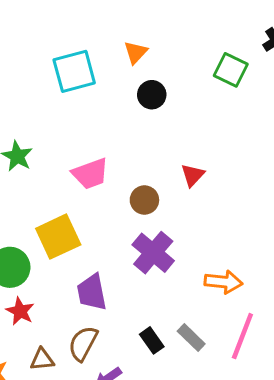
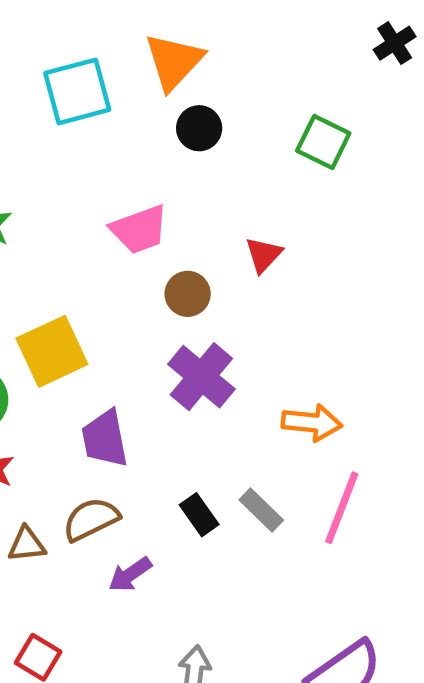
orange triangle: (136, 52) -> (174, 61), size x1.6
green square: (231, 70) -> (323, 142), moved
pink trapezoid: (90, 174) -> (139, 229), moved
brown semicircle: (83, 343) -> (91, 519), turned 36

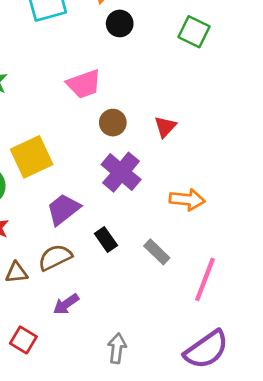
red triangle: (264, 255) -> (165, 127), moved
purple trapezoid: (105, 439) -> (63, 209), turned 63
pink line: (342, 508) -> (205, 279), moved
black rectangle: (199, 515) -> (106, 240), moved
purple arrow: (130, 574) -> (66, 304), moved

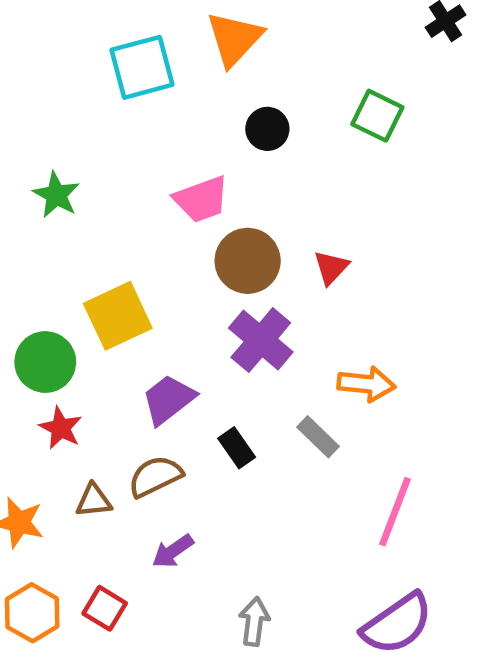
black circle: (120, 23) -> (267, 129), moved
brown circle: (113, 123) -> (248, 261), size x1.5
gray rectangle: (157, 252) -> (318, 437), moved

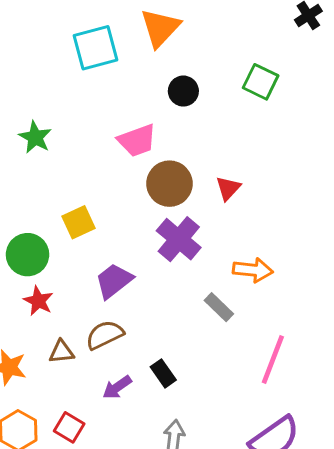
yellow square: (118, 316) -> (78, 222), size x0.7
black rectangle: (237, 448) -> (163, 373), moved

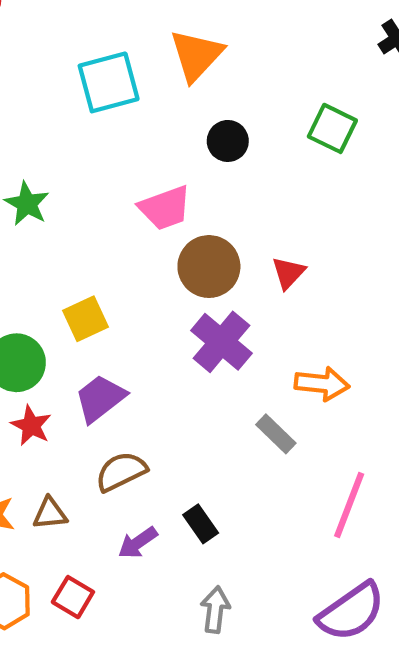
purple trapezoid: (114, 281) -> (100, 398), moved
brown triangle: (61, 352) -> (50, 513), moved

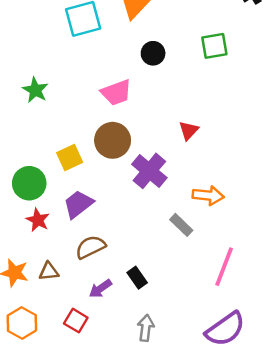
green square: (332, 128) -> (214, 46), turned -36
brown circle: (209, 267) -> (113, 140), moved
red square: (73, 597) -> (76, 321), moved

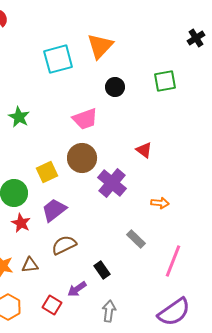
red triangle: (189, 131) -> (144, 150), turned -36
orange arrow: (208, 195) -> (160, 203), size x0.7
gray rectangle: (181, 225) -> (136, 239), moved
purple arrow: (100, 289) -> (77, 289), moved

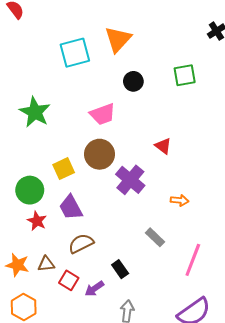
green star: (19, 117) -> (35, 112), size x1.4
purple trapezoid: (54, 210) -> (71, 208), turned -80
red square: (52, 305) -> (69, 280), moved

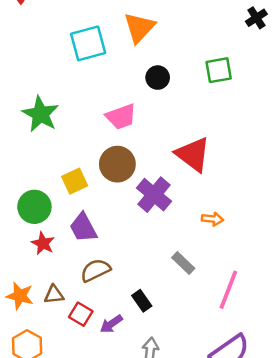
red triangle: (163, 146) -> (193, 154), size x1.8

